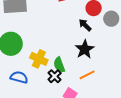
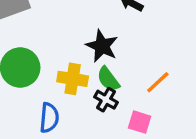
black star: (85, 49) -> (102, 46), moved
blue semicircle: (19, 77) -> (49, 118), turned 96

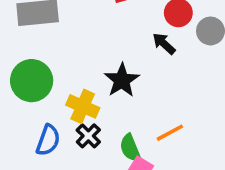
green semicircle: (108, 79) -> (130, 148), moved
black cross: (106, 100) -> (88, 136), moved

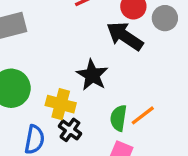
black arrow: (164, 44) -> (125, 36), size x1.6
green semicircle: (130, 148) -> (118, 118), moved, turned 40

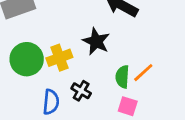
yellow cross: (61, 104) -> (59, 58), moved, turned -30

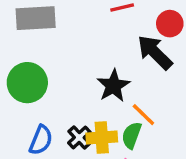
yellow cross: (59, 58) -> (102, 138), moved
orange line: (143, 73) -> (143, 115), moved, turned 70

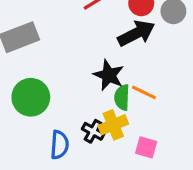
black arrow: (155, 52) -> (136, 33), turned 126
green semicircle: (132, 135) -> (122, 97), moved

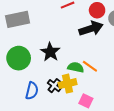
black star: (109, 75) -> (50, 52), moved
green semicircle: (122, 97) -> (76, 67), turned 91

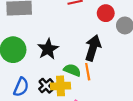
black arrow: (91, 29) -> (93, 48), moved, turned -65
orange line: (90, 66) -> (88, 72), turned 35

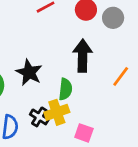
green semicircle: (72, 70) -> (65, 89), turned 91
orange line: (88, 72) -> (121, 76), moved, turned 63

